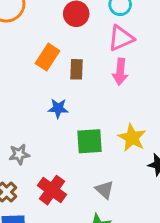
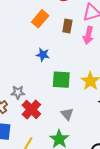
brown rectangle: (76, 69) -> (67, 26), moved
gray star: (19, 154) -> (18, 92), moved

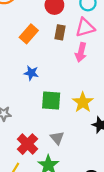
brown rectangle: (67, 26) -> (60, 32), moved
red cross: (31, 110) -> (27, 144), moved

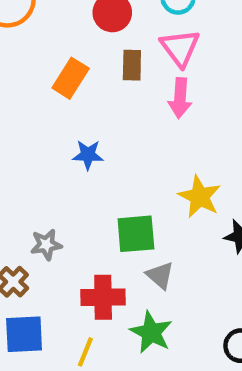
pink triangle: (85, 28) -> (180, 48), turned -42
green square: (51, 100) -> (136, 234), moved
red cross: (27, 144) -> (103, 297), turned -36

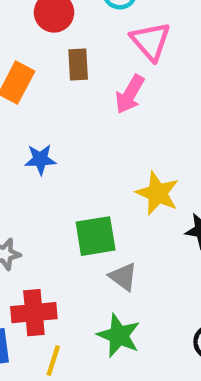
pink triangle: (180, 48) -> (150, 41), moved
pink arrow: (180, 98) -> (130, 94), turned 30
red cross: (103, 297) -> (34, 313), moved

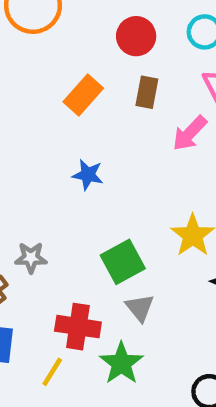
green square: (96, 236) -> (123, 262), turned -33
red cross: (34, 313) -> (78, 327), moved

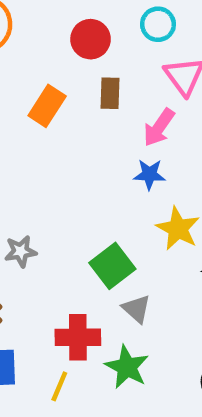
blue star: (88, 175) -> (149, 174), moved
gray star: (31, 258) -> (21, 251), moved

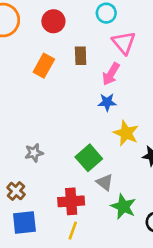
red circle: (91, 39) -> (53, 21), moved
green star: (127, 367) -> (123, 207), moved
yellow line: (59, 386) -> (73, 231), moved

